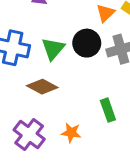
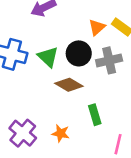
green triangle: (53, 49) -> (48, 57), turned -30
brown diamond: (42, 87) -> (69, 85), moved

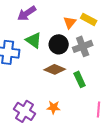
green triangle: (48, 57) -> (34, 40), moved
green rectangle: (95, 115) -> (80, 79), moved

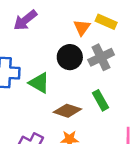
green triangle: (34, 40) -> (39, 83), moved
brown diamond: (55, 69) -> (67, 111), moved

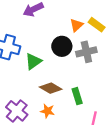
green triangle: (39, 83) -> (33, 61), turned 42
green rectangle: (100, 100) -> (77, 96), moved

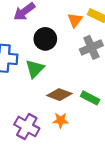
black circle: (62, 46) -> (45, 39), moved
green rectangle: (77, 96) -> (90, 98), turned -35

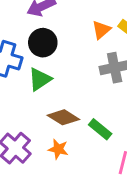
black circle: (45, 39) -> (43, 43), moved

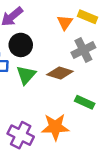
brown diamond: (63, 117) -> (60, 73), moved
orange star: (58, 149) -> (55, 127), size x1.6

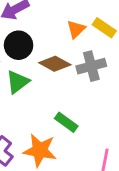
brown diamond: (60, 73) -> (55, 64), moved
green rectangle: (85, 102) -> (66, 122), moved

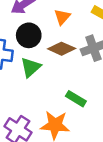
orange triangle: (76, 29) -> (62, 17), moved

